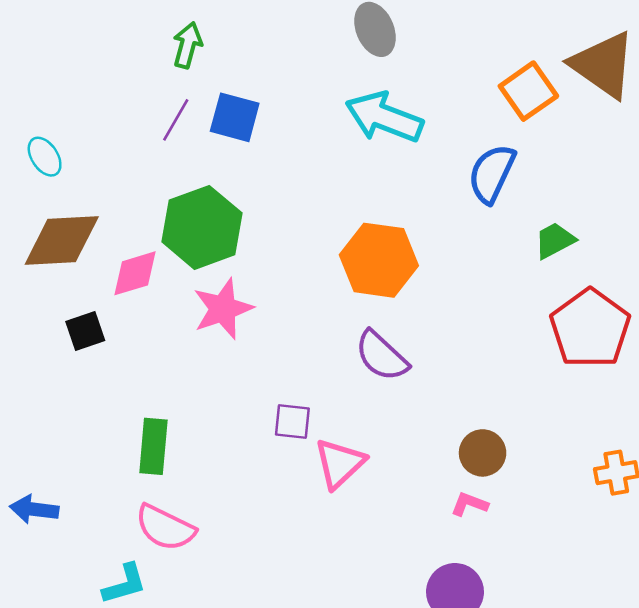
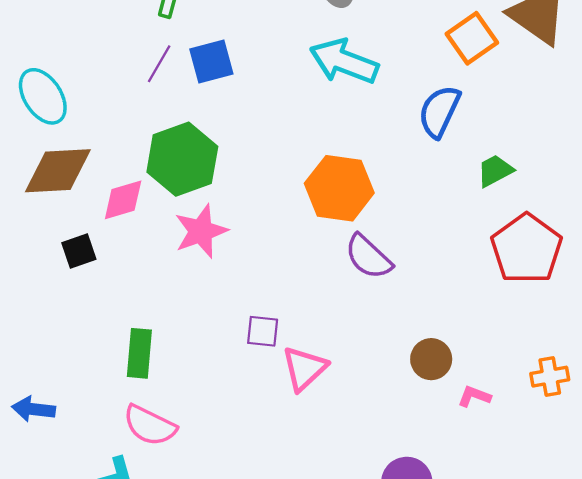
blue square: (235, 117) -> (211, 61), turned -30
cyan ellipse: (45, 157) -> (43, 96), size x1.6
purple semicircle: (382, 356) -> (368, 257), moved
pink L-shape: (469, 504) -> (474, 396), moved

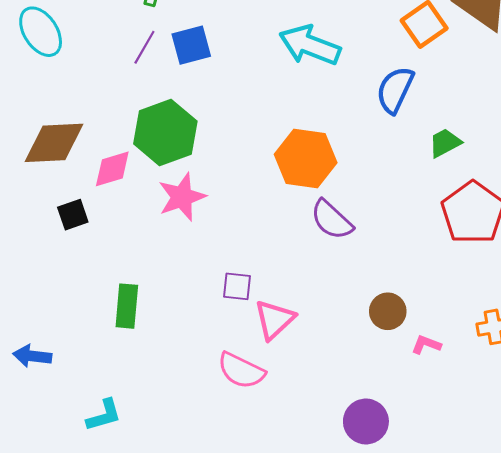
cyan ellipse: (43, 96) -> (41, 32), moved
pink semicircle: (150, 425) -> (241, 371), moved

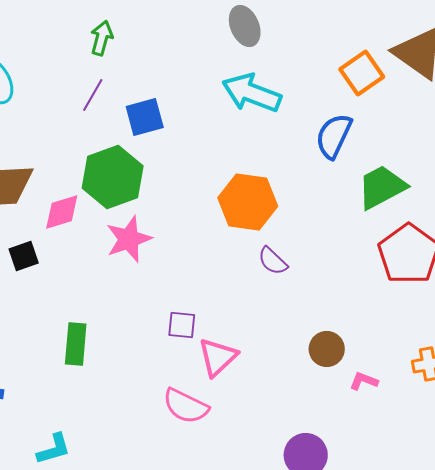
blue square: (191, 45) -> (145, 117), moved
green trapezoid: (445, 143) -> (382, 187), size x1.6
purple semicircle: (332, 220) -> (273, 261), size x0.7

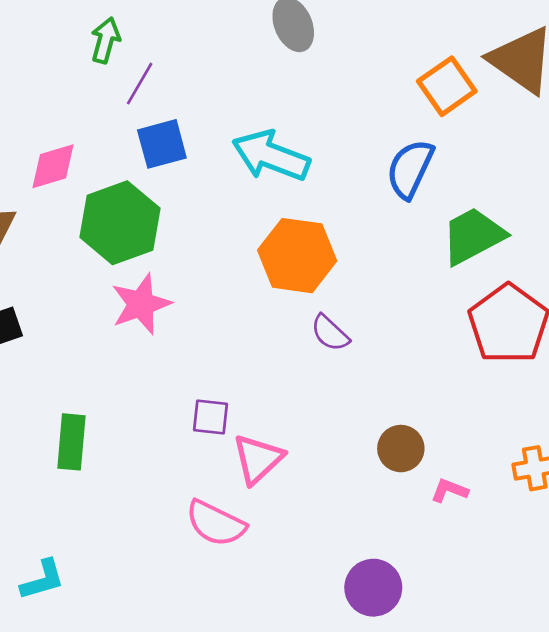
cyan arrow: (252, 93) -> (271, 156), moved
purple line: (93, 95) -> (140, 84), moved
pink diamond: (62, 212) -> (53, 166), moved

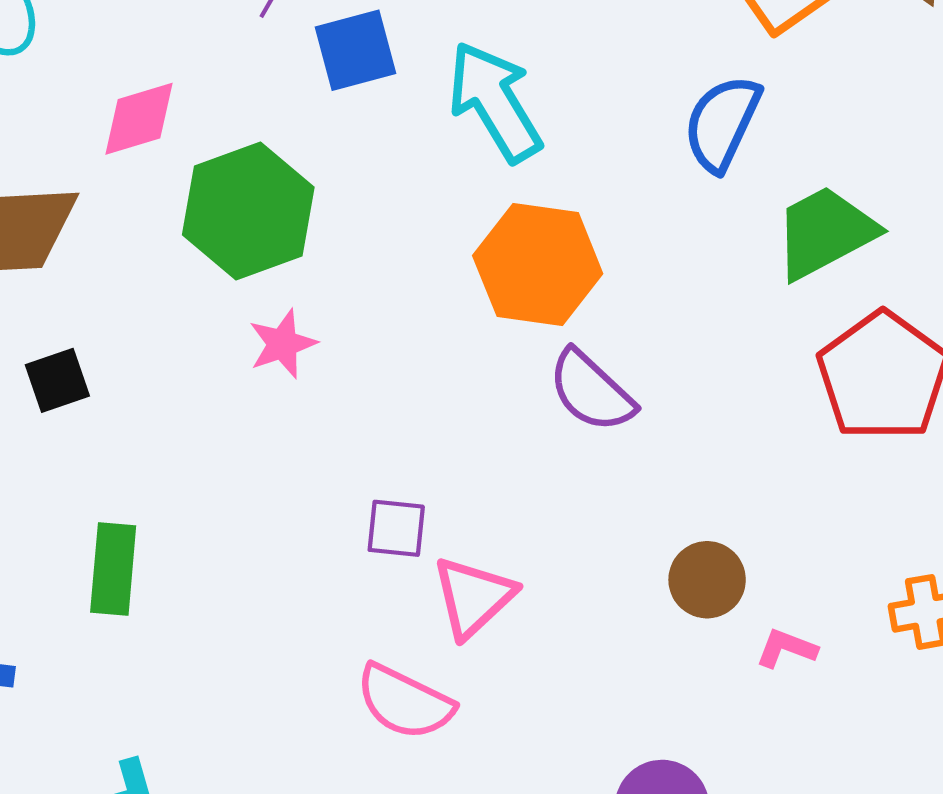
blue square: (162, 144) -> (355, 50), moved
cyan arrow: (271, 156) -> (495, 102), turned 38
pink star: (141, 304) -> (283, 344), size x0.7
purple semicircle: (330, 333) -> (591, 391), size x1.4
green rectangle: (71, 442) -> (113, 569), moved

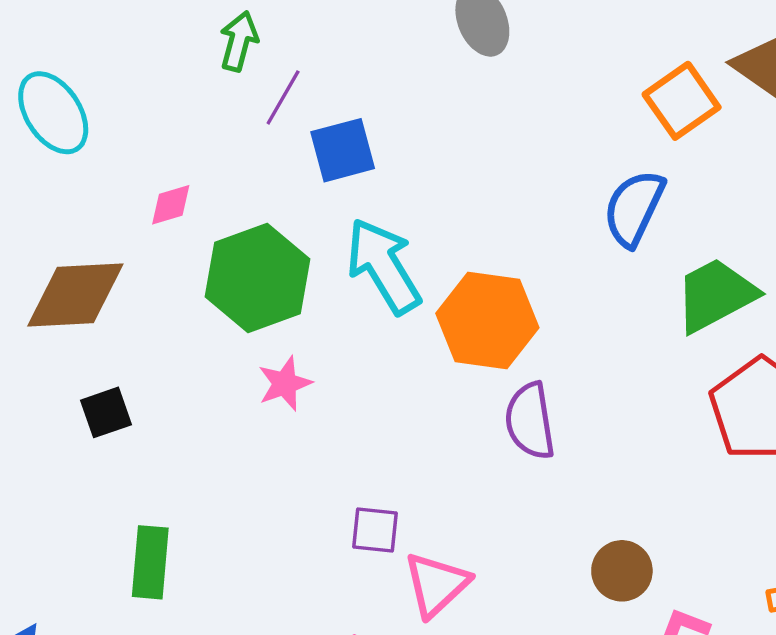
cyan arrow: (495, 102) -> (384, 266), moved
pink diamond: (139, 119) -> (171, 205), size x0.7
purple semicircle: (591, 391) -> (530, 421), turned 38

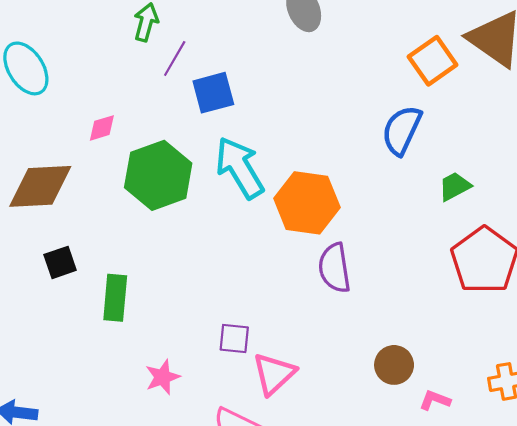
green trapezoid: (716, 295) -> (455, 186), size x0.6
pink star: (285, 384) -> (163, 377), moved
green rectangle: (150, 562) -> (115, 298), moved

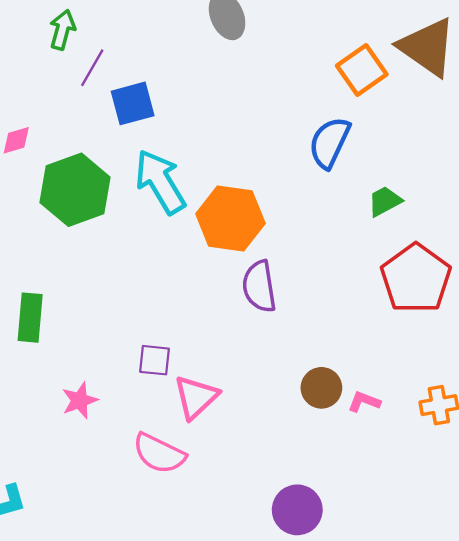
pink L-shape: (435, 400) -> (364, 402), moved

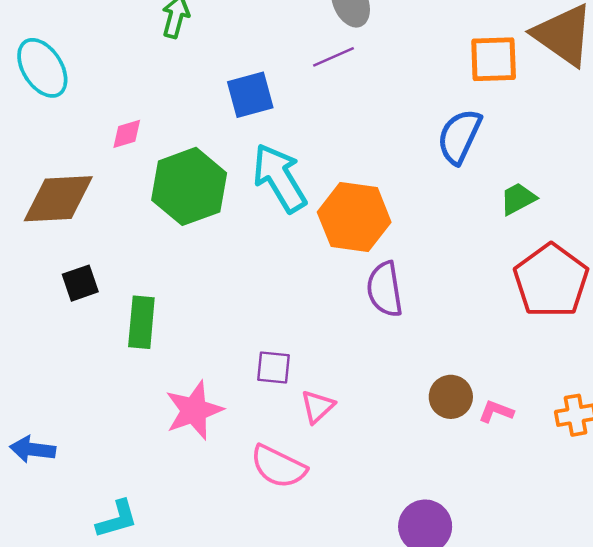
purple line: (92, 68) -> (333, 57), moved, turned 36
orange square: (362, 70) -> (494, 59), turned 33
pink triangle: (196, 397) -> (317, 407), size x0.7
pink star: (80, 400) -> (194, 410), size x1.5

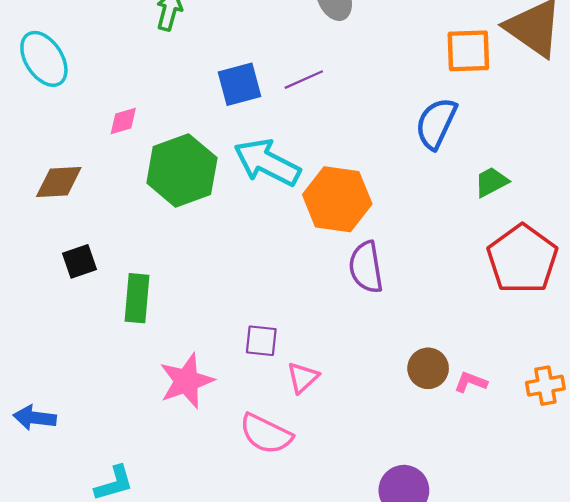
purple line: (333, 57) -> (304, 80), moved
cyan arrow: (280, 178) -> (267, 162), turned -32
brown diamond: (58, 199) -> (59, 182), size x0.7

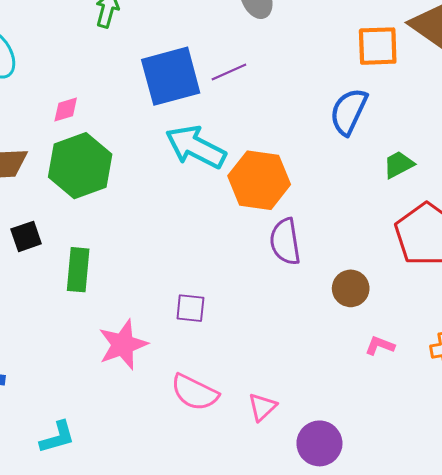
blue square: (239, 84) -> (171, 76), size x1.5
green hexagon: (182, 170) -> (80, 166), moved
brown circle: (428, 368) -> (351, 288), moved
pink triangle: (303, 378) -> (262, 407), moved

